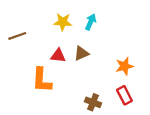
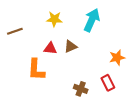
cyan arrow: (91, 22) -> (92, 20), moved, size x1.6
orange star: (124, 66) -> (117, 58), moved

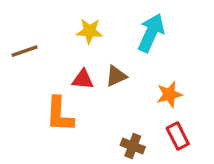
orange star: (117, 58) -> (169, 94), moved

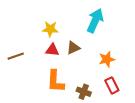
yellow star: (89, 31) -> (50, 29), moved
brown line: (25, 51) -> (16, 56), moved
orange L-shape: (59, 114) -> (55, 81), moved

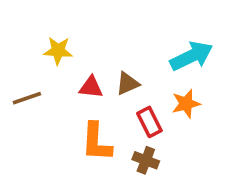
cyan arrow: (95, 21) -> (191, 56), moved, turned 40
yellow star: (50, 29) -> (58, 51), moved
red rectangle: (112, 85) -> (149, 122), moved

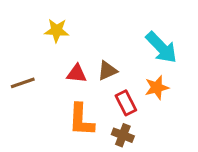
yellow star: (58, 51) -> (57, 30), moved
cyan arrow: (191, 56) -> (161, 47), turned 72

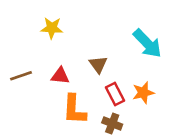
brown triangle: (107, 71) -> (98, 65), turned -42
red triangle: (77, 74) -> (60, 76), moved
orange star: (157, 87) -> (143, 93), moved

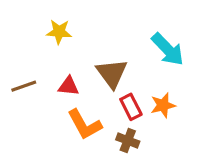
brown triangle: (98, 65) -> (112, 73), size x1.5
orange L-shape: (74, 109) -> (85, 125), turned -32

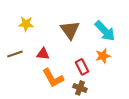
yellow star: (59, 32) -> (26, 24), moved
brown triangle: (112, 73) -> (70, 30), moved
orange star: (163, 105) -> (103, 56), moved

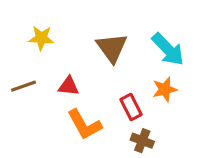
brown cross: (80, 88) -> (142, 141), moved

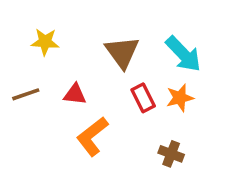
red rectangle: (131, 107) -> (143, 98), moved
orange L-shape: (85, 125) -> (92, 136), turned 81
brown cross: (142, 141) -> (171, 154), moved

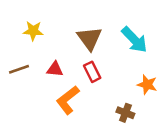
red rectangle: (143, 98) -> (92, 72), moved
orange star: (180, 98) -> (147, 85), moved, turned 30

